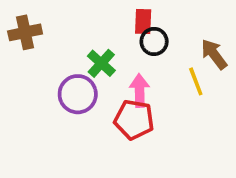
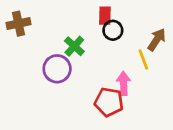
brown arrow: (214, 54) -> (157, 40), turned 70
pink arrow: (139, 91) -> (123, 83), moved
red pentagon: (134, 120) -> (109, 102), moved

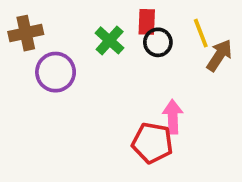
green cross: (74, 46) -> (110, 40), moved
yellow line: (143, 59) -> (201, 33), moved
purple circle: (57, 69) -> (56, 72), moved

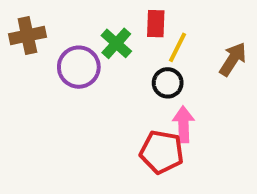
yellow line: (201, 33) -> (178, 47), moved, turned 48
black circle: (158, 42) -> (168, 83), moved
purple circle: (56, 72) -> (79, 67), moved

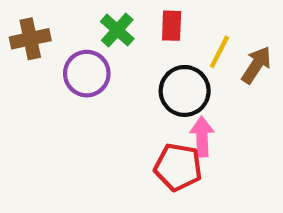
green cross: (116, 43) -> (117, 30), moved
yellow line: (178, 47) -> (219, 52), moved
black circle: (168, 83) -> (185, 91), size x1.5

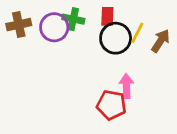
green cross: (117, 30) -> (73, 19), turned -30
purple circle: (87, 74) -> (54, 27), moved
black circle: (185, 91) -> (116, 38), moved

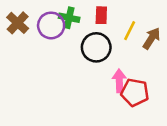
brown cross: (19, 25) -> (18, 23), turned -35
black circle: (116, 38) -> (96, 47), moved
red pentagon: (111, 105) -> (135, 92), moved

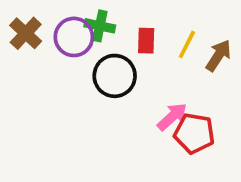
red rectangle: (101, 15) -> (146, 41), moved
black circle: (96, 47) -> (115, 76), moved
pink arrow: (119, 81) -> (172, 117), turned 50

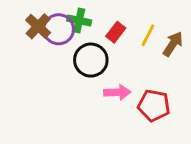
brown cross: (26, 33) -> (38, 26), moved
red rectangle: (146, 41) -> (116, 32), turned 36
pink arrow: (172, 117) -> (117, 92), moved, turned 40

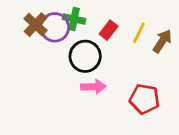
pink arrow: (117, 92) -> (93, 87), moved

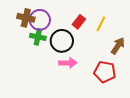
green cross: (74, 19) -> (38, 37), moved
brown cross: (36, 25) -> (26, 18), turned -30
brown arrow: (162, 41) -> (118, 46), moved

